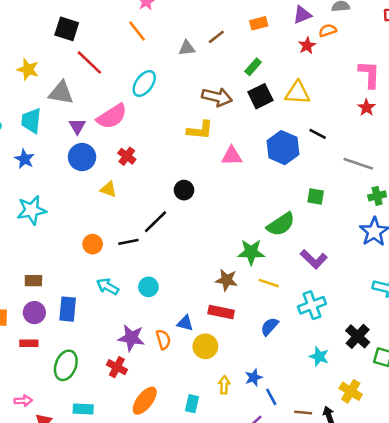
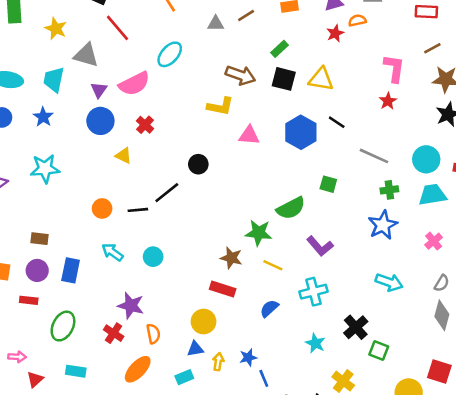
black square: (260, 96) -> (284, 79), turned 35
blue triangle: (185, 323) -> (195, 349), moved, turned -30
orange semicircle: (163, 339) -> (153, 334), moved
cyan rectangle: (192, 404) -> (184, 377), turned 48

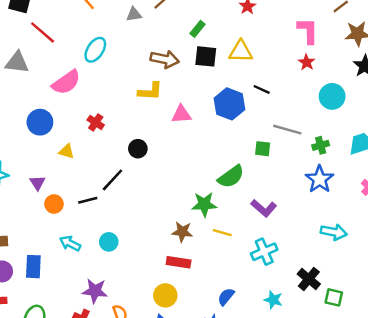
purple triangle: (99, 90) -> (37, 183), moved
red cross: (145, 125) -> (96, 122), moved
gray line: (374, 156) -> (287, 130), moved
cyan circle: (426, 159) -> (332, 96), moved
blue semicircle: (269, 308) -> (226, 297), moved

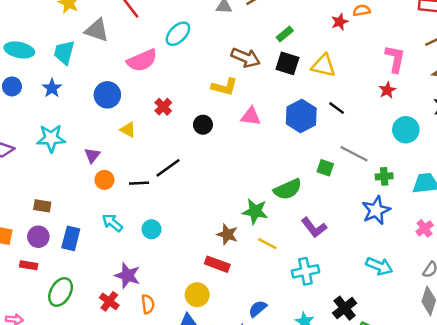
black circle: (138, 149) -> (203, 125), moved

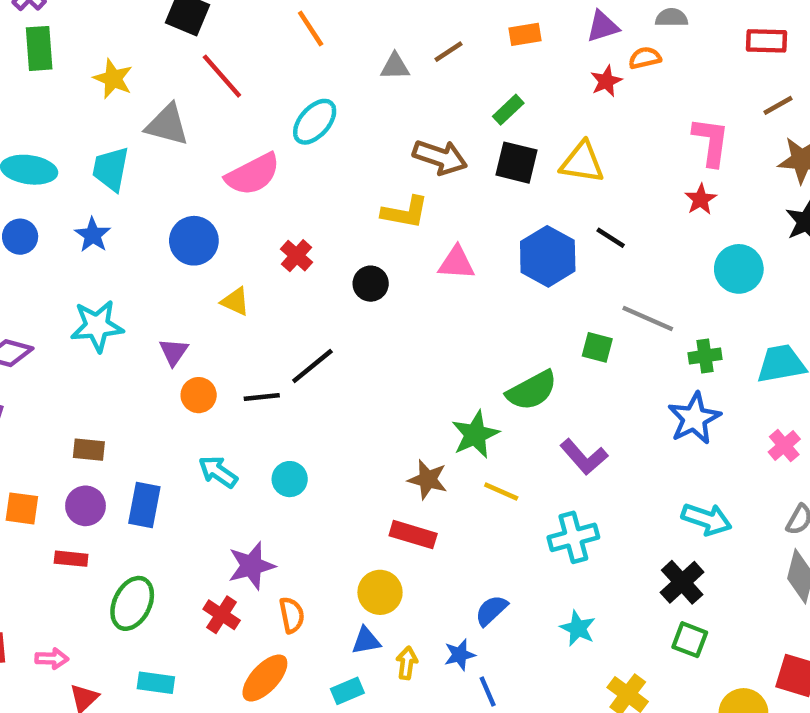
green star: (255, 211) -> (475, 435), turned -30
purple star: (127, 276) -> (251, 566), turned -30
black cross: (345, 308) -> (682, 582), moved

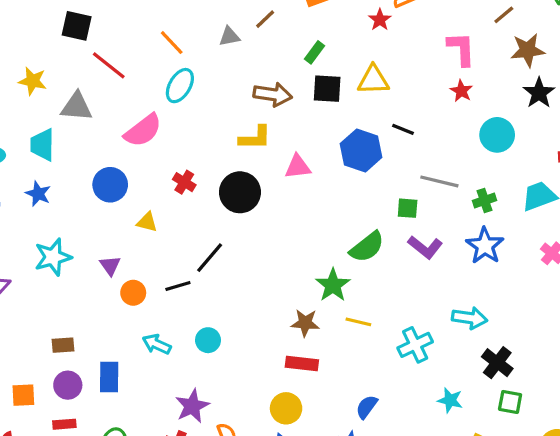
orange line: (311, 28) -> (172, 43), moved
black circle: (371, 284) -> (240, 192), size x1.6
purple L-shape: (584, 457) -> (425, 247), moved
cyan arrow: (707, 519) -> (470, 318), moved
cyan star: (578, 628) -> (450, 400), moved

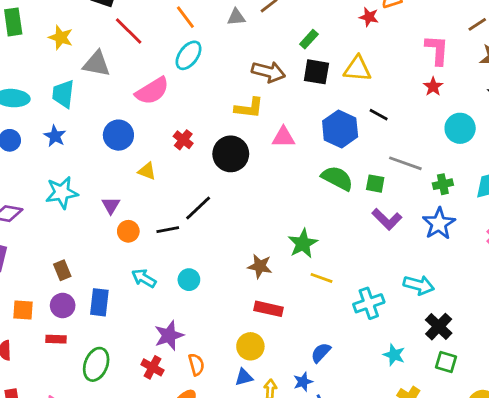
red star: (380, 20) -> (369, 17), turned -30
green semicircle: (367, 247) -> (337, 178), moved, turned -120
brown star: (305, 323) -> (260, 266), moved
brown rectangle: (63, 345) -> (62, 270), turned 66

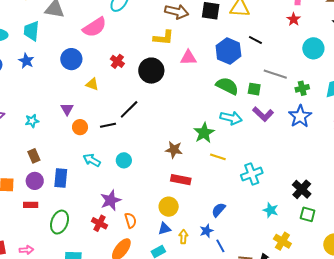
cyan star: (62, 193) -> (32, 121), moved, size x0.6
cyan arrow: (419, 285) -> (231, 118), moved

